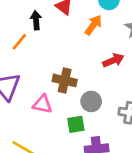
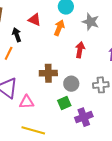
red arrow: (113, 60) -> (80, 50), turned -42
pink triangle: (43, 104) -> (27, 102), moved

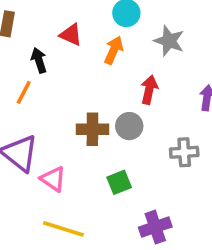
gray circle: (71, 84) -> (129, 126), moved
pink triangle: (27, 102) -> (53, 179), turned 35
purple cross: (84, 117) -> (155, 227), moved

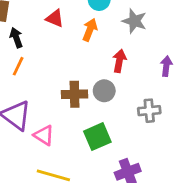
black arrow: (39, 60) -> (16, 38), moved
green square: (119, 182) -> (97, 137), size x1.4

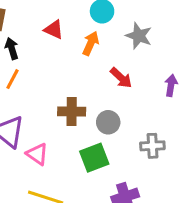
red arrow: (119, 61) -> (121, 78), turned 120
gray circle: (104, 91) -> (108, 122), moved
gray cross: (149, 111) -> (152, 146), moved

